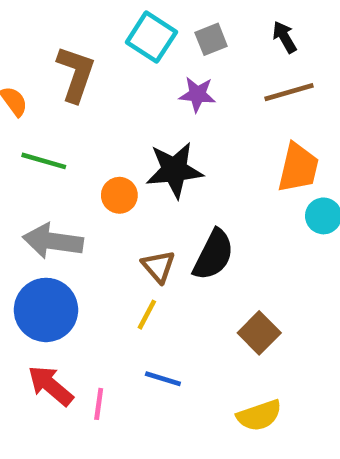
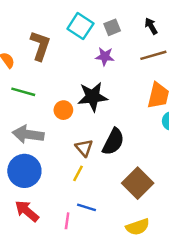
brown square: (259, 333) -> (138, 183), size x1.4
pink line: (99, 404) -> (67, 221), moved

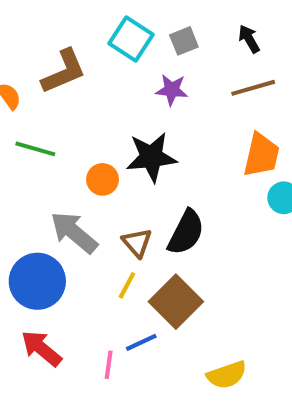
brown L-shape: (40, 46) -> (64, 72), turned 48
gray arrow: (28, 134) -> (74, 232), moved, turned 32
brown square: (138, 183) -> (176, 302), moved
blue line: (87, 207) -> (141, 342), turned -42

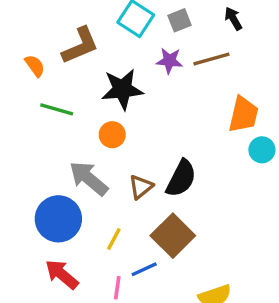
brown line: (253, 88) -> (211, 59), moved
black star: (151, 157) -> (122, 89), moved
brown triangle: (137, 243) -> (141, 187), turned 32
yellow line: (127, 285) -> (114, 239), moved

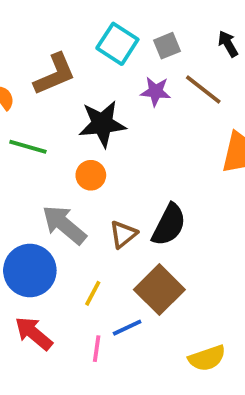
brown line: (211, 59) -> (203, 90), turned 54

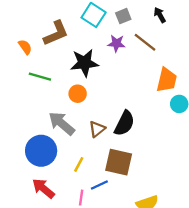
brown square: (159, 290) -> (119, 162), turned -32

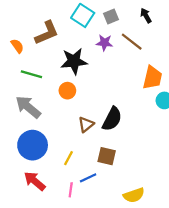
gray arrow: (62, 123) -> (28, 107), moved
brown square: (119, 162) -> (107, 156), size x0.7

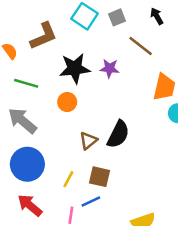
purple star: (104, 43) -> (109, 68), moved
brown square: (107, 156) -> (100, 177), moved

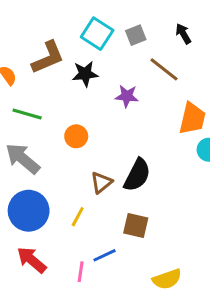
black star: (75, 68) -> (85, 74), moved, size x0.7
brown square: (100, 177) -> (136, 226), moved
yellow line: (68, 179) -> (78, 217), moved

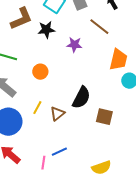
brown triangle: (101, 182) -> (57, 114), moved
yellow line: (78, 217) -> (37, 108), moved
brown square: (136, 226) -> (104, 117), moved

